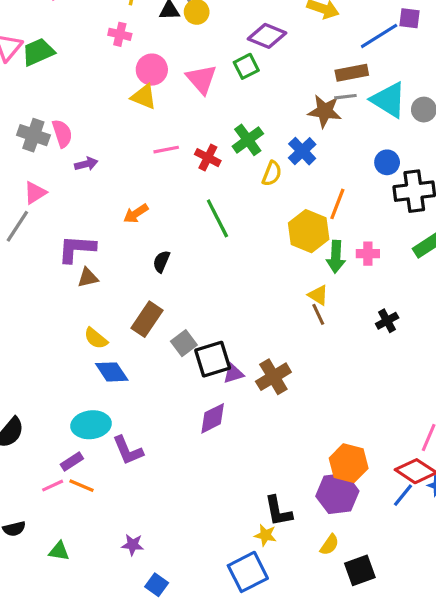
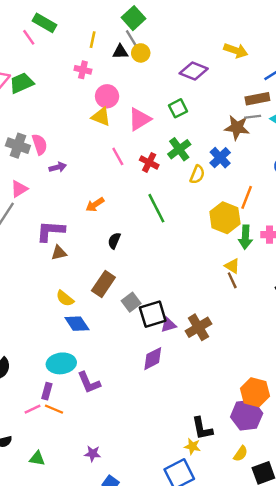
green square: (246, 66) -> (178, 108), moved
pink triangle: (201, 79) -> (140, 119), moved, turned 40
pink line: (166, 150) -> (118, 156), turned 72
purple rectangle: (72, 462) -> (47, 391), turned -42

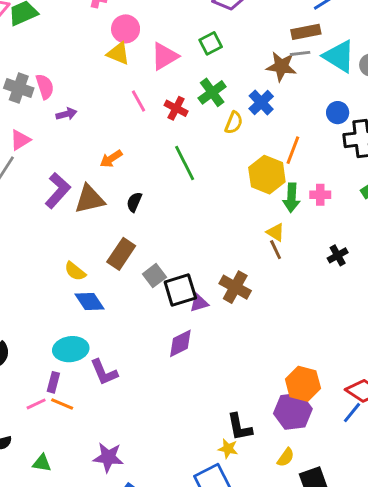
purple L-shape: (50, 231) -> (58, 190), turned 128
brown triangle: (59, 253) -> (89, 199), moved, size x1.6
brown cross: (198, 327) -> (235, 287), moved, turned -30
purple star: (93, 454) -> (108, 457), size x1.5

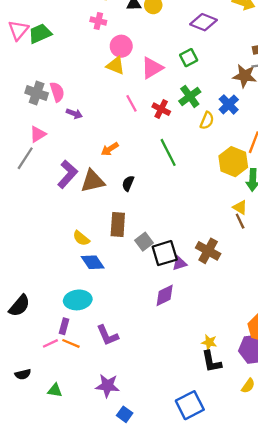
purple arrow: (66, 114) -> (74, 114), turned 35
brown rectangle: (121, 254) -> (118, 225), turned -30
purple L-shape: (104, 372) -> (107, 335), moved
yellow star: (228, 449) -> (209, 342), moved

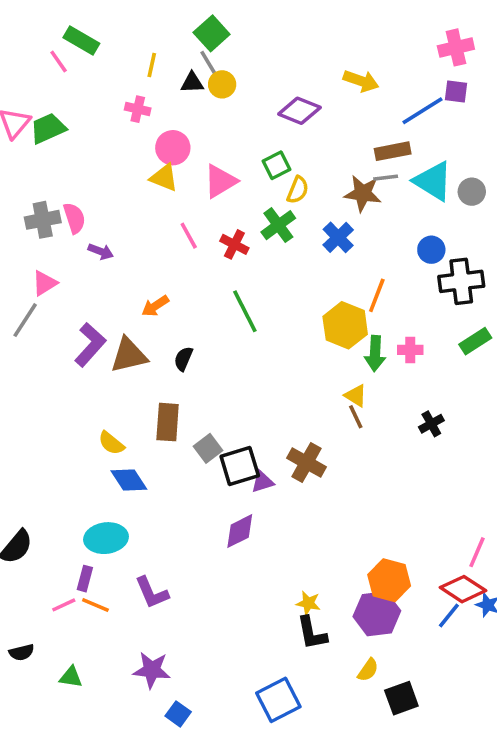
gray cross: (37, 93) -> (43, 220), turned -30
yellow semicircle: (207, 120) -> (298, 190), moved

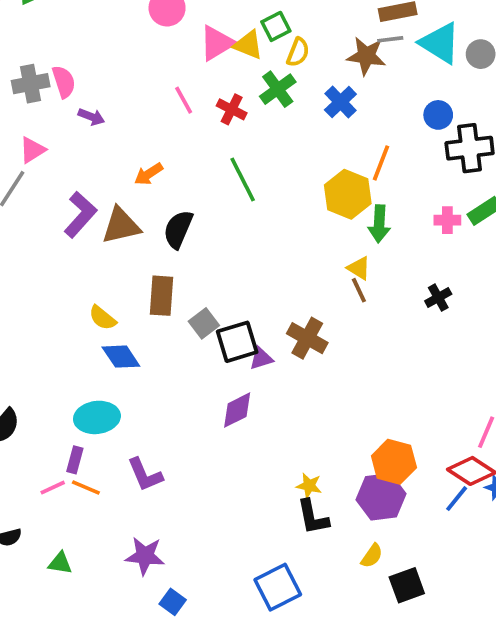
yellow triangle: (164, 178) -> (248, 45), moved
pink cross: (410, 350) -> (447, 220), moved
black semicircle: (183, 359) -> (178, 229), size x1.5

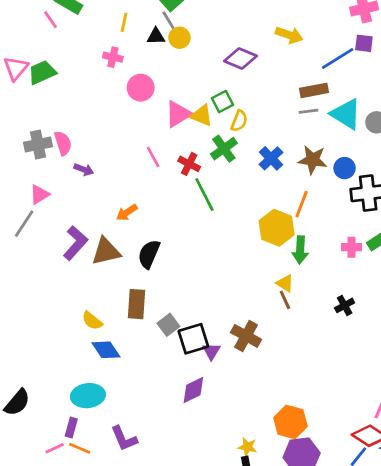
brown star: (366, 56) -> (313, 160), moved
green line: (243, 180) -> (204, 194), moved
purple triangle: (261, 358) -> (211, 351), turned -42
orange hexagon: (394, 462) -> (290, 422), moved

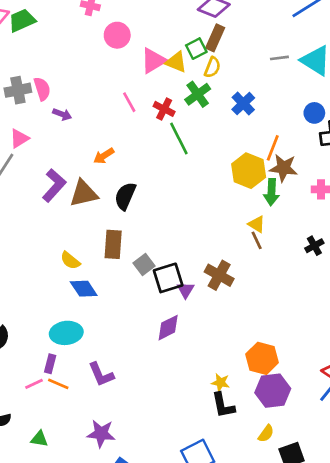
brown rectangle: (314, 90) -> (215, 38), moved, turned -55
brown star: (313, 160) -> (283, 168), moved

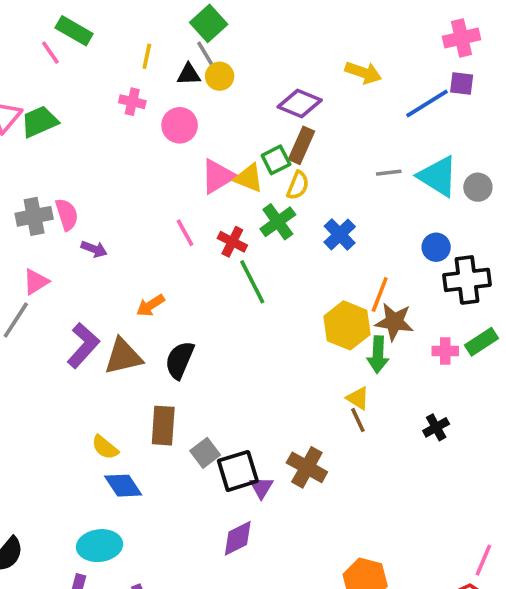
pink circle: (117, 35) -> (180, 125), moved

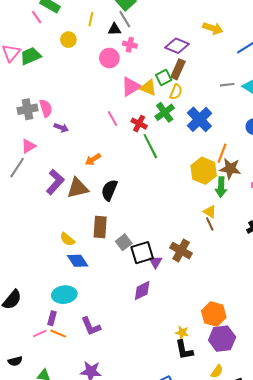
yellow circle: (220, 76) -> (68, 40), moved
pink cross: (132, 102) -> (130, 45), moved
blue cross: (340, 234) -> (199, 119), size x1.4

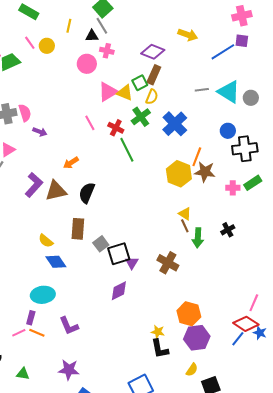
pink line: (37, 17) -> (30, 43), moved
green arrow: (221, 187) -> (198, 238), moved
brown cross: (181, 251) -> (168, 263), moved

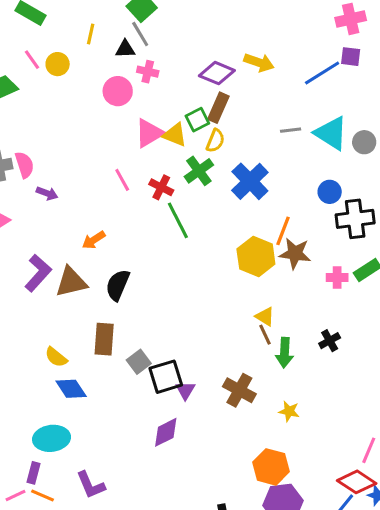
yellow arrow: (188, 35) -> (259, 63), moved
yellow star: (158, 332) -> (289, 411), moved

